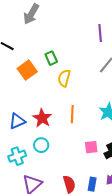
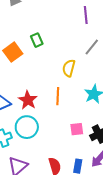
yellow semicircle: (64, 78) -> (69, 68), moved
cyan circle: (41, 145) -> (27, 127), size x1.5

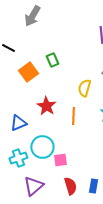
red star: (28, 100) -> (46, 106), moved
pink square: (77, 129) -> (60, 160), moved

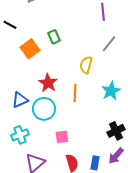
cyan circle: (42, 147) -> (44, 109), moved

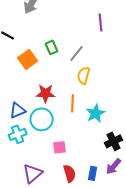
gray line: (109, 44) -> (77, 53), moved
red star: (48, 83) -> (46, 93), turned -30
cyan star: (111, 91) -> (96, 113), moved
cyan cross: (20, 135) -> (18, 134), moved

